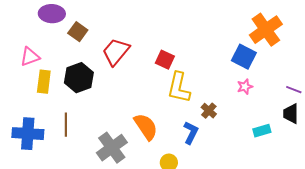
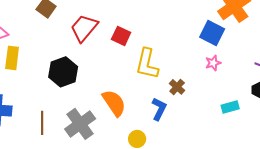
red square: (165, 60) -> (121, 36), moved
black hexagon: (79, 78) -> (63, 72), moved
brown line: (66, 125) -> (42, 123), moved

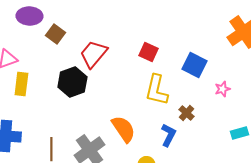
blue square: (212, 33) -> (194, 65), moved
red square: (121, 36) -> (148, 52), moved
black hexagon: (63, 72) -> (72, 82), moved

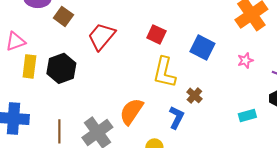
black hexagon: (72, 82) -> (61, 68), moved
pink star: (222, 89) -> (245, 60), moved
orange semicircle: (123, 129) -> (131, 111), turned -112

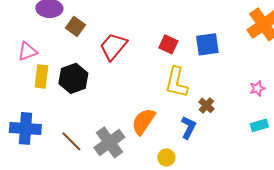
blue square: (202, 47) -> (207, 44), moved, turned -35
pink star: (245, 60) -> (257, 88), moved
brown line: (59, 131) -> (71, 141), turned -45

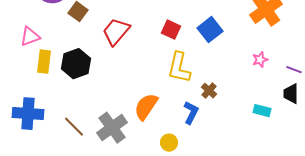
blue square: (207, 44) -> (210, 30), turned -30
pink star: (257, 88) -> (260, 60), moved
cyan rectangle: (259, 125) -> (262, 111), turned 30

